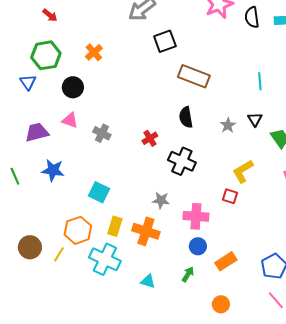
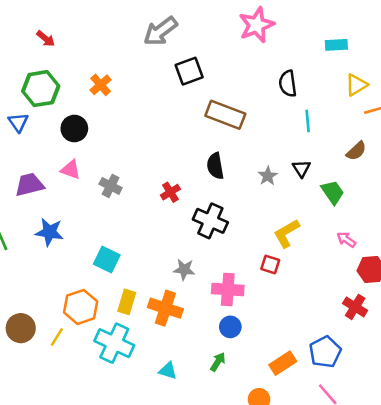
black semicircle: (252, 17) -> (288, 84), moved
orange rectangle: (226, 261) -> (283, 363), moved

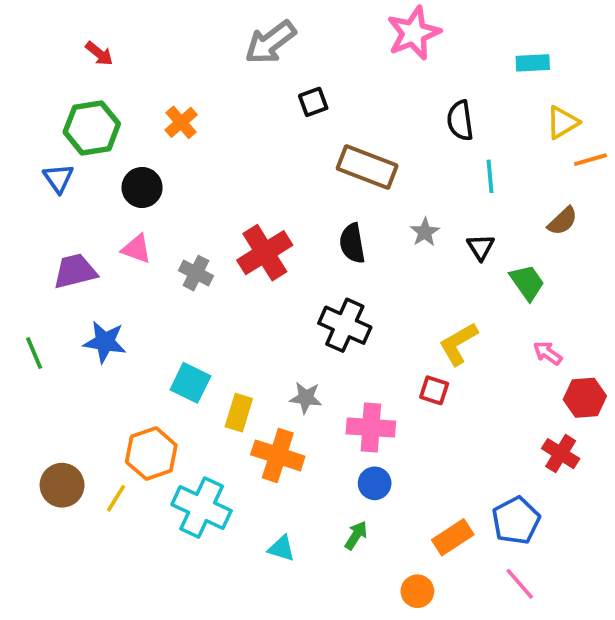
black square: (189, 71) -> (313, 102), size x0.7
gray star: (268, 176) -> (425, 232), moved
red cross: (170, 192) -> (265, 253), moved, size x1.8
yellow rectangle: (127, 302) -> (239, 413), moved

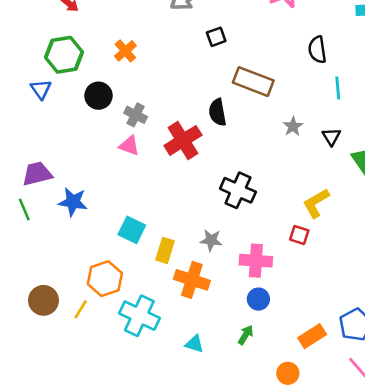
black semicircle: (352, 243) -> (217, 112), moved
pink triangle: (136, 249) -> (129, 146), moved
purple trapezoid: (75, 271) -> (37, 174), moved
gray cross: (196, 273) -> (136, 115), moved

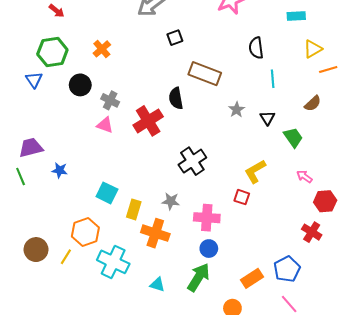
black cross: (238, 190) -> (192, 161), turned 32
blue star: (73, 202) -> (60, 170), size x0.7
green arrow: (246, 335) -> (199, 277), size x1.8

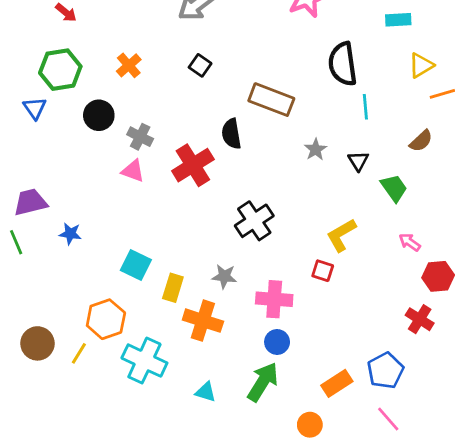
black square: (175, 38) -> (200, 65), moved, turned -35
black semicircle: (256, 48) -> (343, 64), size x1.4

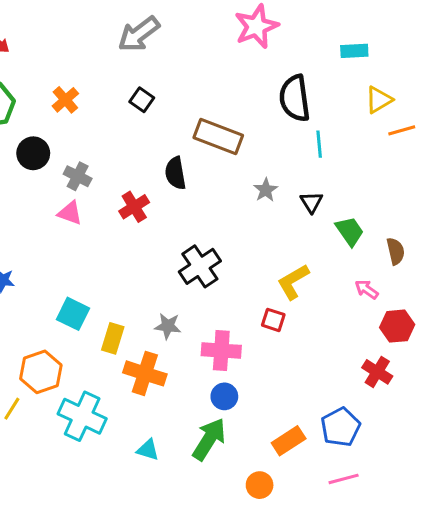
brown semicircle: (421, 141) -> (396, 251), moved, turned -60
red cross: (193, 165) -> (134, 207), size x0.7
pink line: (388, 419) -> (344, 479), turned -64

